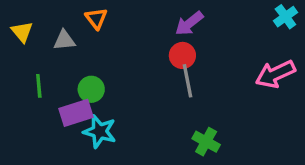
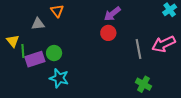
yellow triangle: (22, 32) -> (13, 41), moved
gray line: (187, 81) -> (138, 49), moved
purple rectangle: (76, 113) -> (35, 59), moved
green cross: (206, 142) -> (143, 84), moved

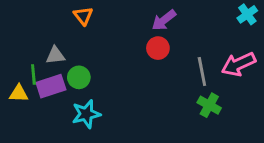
gray triangle: (38, 24) -> (55, 55), moved
yellow triangle: (13, 41) -> (19, 93), moved, turned -48
cyan star: (59, 78) -> (86, 114), turned -30
green cross: (143, 84) -> (209, 105), moved

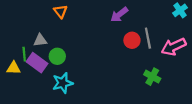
red circle: (158, 48) -> (132, 40), moved
gray line: (202, 72) -> (148, 38), moved
purple rectangle: (51, 86) -> (37, 63), turned 54

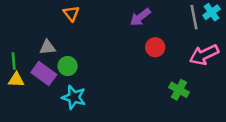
gray line: (148, 38) -> (194, 17), moved
green line: (24, 54) -> (14, 61), moved
cyan star: (63, 83) -> (74, 97), turned 30

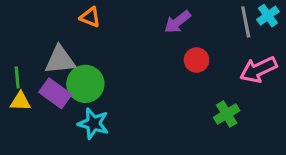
orange triangle: (71, 13) -> (90, 17), turned -30
gray triangle: (48, 47) -> (60, 60), size x1.5
green circle: (68, 66) -> (85, 84), size x1.5
green cross: (179, 90) -> (227, 114), turned 30

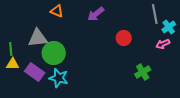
cyan cross: (268, 16) -> (169, 27), moved
purple arrow: (177, 22) -> (96, 14), moved
pink arrow: (258, 70) -> (163, 44), size x0.6
purple rectangle: (55, 93) -> (35, 72), moved

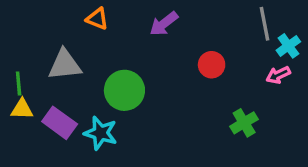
green circle: (54, 53) -> (124, 90), moved

